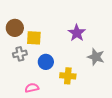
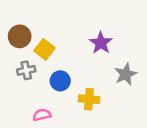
yellow square: (34, 38) -> (44, 49), turned 35
gray star: (96, 57) -> (126, 74), turned 30

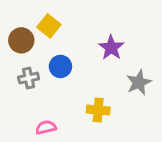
yellow square: (44, 49) -> (49, 26), moved
blue circle: (60, 81) -> (60, 66), moved

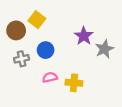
gray star: (139, 82) -> (104, 49), moved
pink semicircle: (46, 127) -> (50, 77), moved

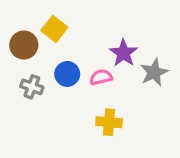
gray cross: (22, 59) -> (32, 87), turned 32
pink semicircle: (50, 77) -> (101, 77), moved

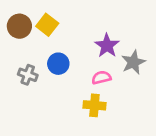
brown circle: (24, 45) -> (19, 26), moved
pink semicircle: (101, 77) -> (101, 78), moved

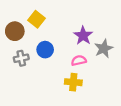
brown circle: (19, 26) -> (15, 31), moved
gray cross: (28, 75) -> (21, 58), turned -32

